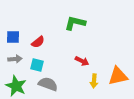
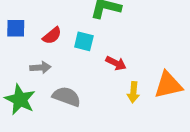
gray arrow: (15, 59) -> (40, 68), moved
cyan square: (37, 65) -> (84, 41), moved

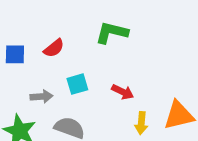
red semicircle: (52, 36) -> (54, 48), moved
cyan square: (84, 41) -> (77, 84), moved, turned -30

